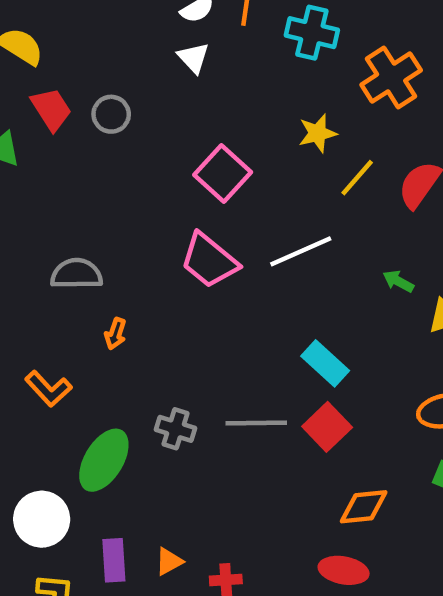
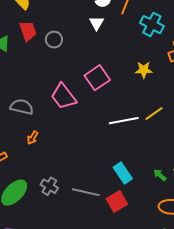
yellow line: (357, 178) -> (154, 114), moved
pink trapezoid: (209, 261) -> (63, 96), moved
green arrow: (398, 281) -> (160, 175), moved

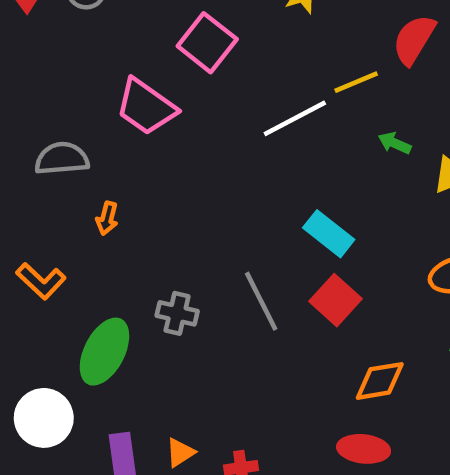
yellow line: (154, 114) -> (356, 82), turned 30
green arrow: (160, 175) -> (395, 143), moved
gray line: (86, 192) -> (261, 301), turned 68

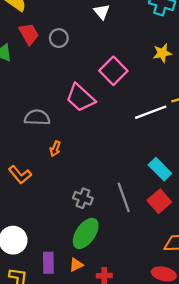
green ellipse: (104, 352) -> (86, 233), moved

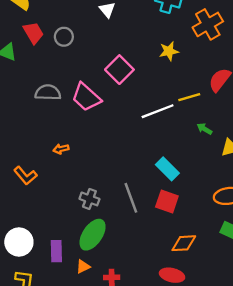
gray semicircle: (37, 117) -> (48, 92), moved
orange arrow: (55, 149) -> (61, 149), turned 56
red square: (159, 201) -> (167, 201), turned -30
purple rectangle: (48, 263) -> (56, 251), moved

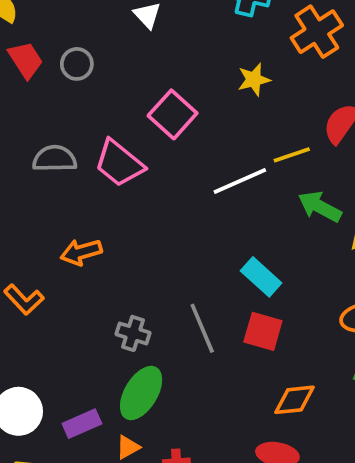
green arrow: (204, 129) -> (320, 207), size x1.6
orange arrow: (61, 149) -> (81, 252), size x1.5
purple rectangle: (56, 251) -> (82, 424), turned 70

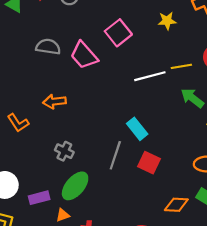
cyan rectangle: (261, 277) -> (137, 129), moved
gray line: (202, 328) -> (115, 155), turned 32
gray cross: (133, 333) -> (64, 151), moved
orange diamond: (294, 400) -> (176, 205), moved

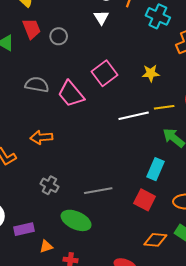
yellow star: (167, 21) -> (151, 73), moved
cyan rectangle: (137, 129) -> (156, 169), moved, turned 60
gray line: (115, 155) -> (98, 191), turned 60
red square: (149, 163) -> (145, 200), moved
green ellipse: (75, 186) -> (76, 220), moved, turned 72

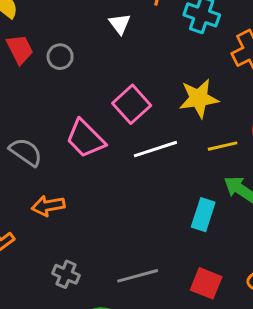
yellow star: (151, 73) -> (199, 98), size x1.5
gray semicircle: (37, 85) -> (26, 152), moved, turned 30
white line: (134, 116) -> (155, 149), moved
cyan rectangle: (156, 169) -> (203, 215), moved

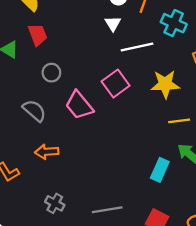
gray circle: (60, 57) -> (51, 73), moved
white line: (155, 149) -> (137, 47), moved

